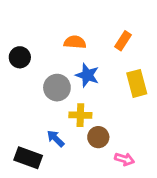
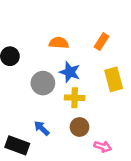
yellow cross: (80, 115) -> (75, 98), moved

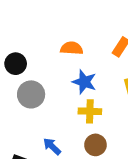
gray circle: (43, 83) -> (31, 94), moved

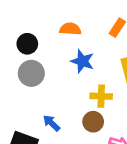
black circle: (16, 64) -> (27, 44), moved
yellow cross: (90, 111) -> (101, 96), moved

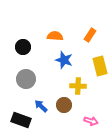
gray circle: (31, 73) -> (26, 79), moved
brown circle: (93, 122) -> (64, 105), moved

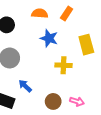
orange rectangle: (90, 35) -> (67, 13), moved
brown circle: (64, 105) -> (53, 101), moved

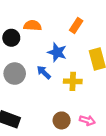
orange semicircle: (40, 13) -> (33, 25), moved
blue arrow: (25, 86) -> (44, 72), moved

